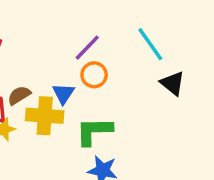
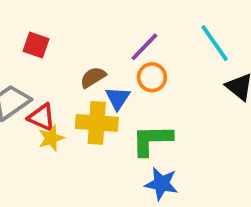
brown semicircle: (19, 95) -> (93, 77), moved

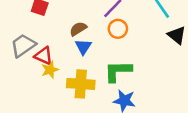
blue triangle: (118, 98) -> (83, 47), moved
yellow cross: (97, 123) -> (81, 84), moved

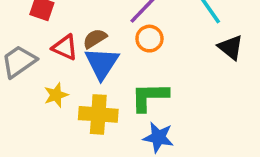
blue triangle: (83, 47) -> (102, 63), size x1.5
red triangle: (44, 56) -> (65, 47), moved

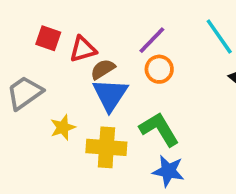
red triangle: (65, 47) -> (83, 49), moved, turned -40
green L-shape: (149, 97) -> (159, 129), turned 60

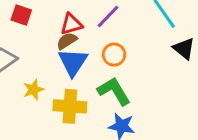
red triangle: (83, 49) -> (71, 24), moved
orange circle: (159, 69) -> (114, 55), moved

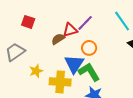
red triangle: (71, 24) -> (70, 30), moved
blue triangle: (73, 62) -> (74, 64), moved

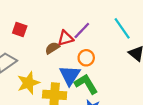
yellow star: (36, 71) -> (28, 83), size x1.5

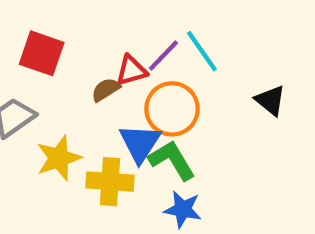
cyan line: (122, 28) -> (202, 51), moved
red square: (20, 29) -> (42, 53), size x1.5
orange circle: (86, 58) -> (172, 109), size x1.6

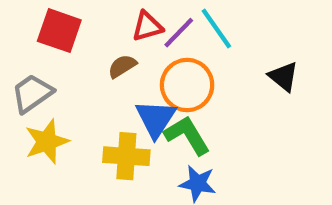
red triangle: (131, 70) -> (147, 26), moved
yellow star: (59, 158) -> (47, 142), moved

